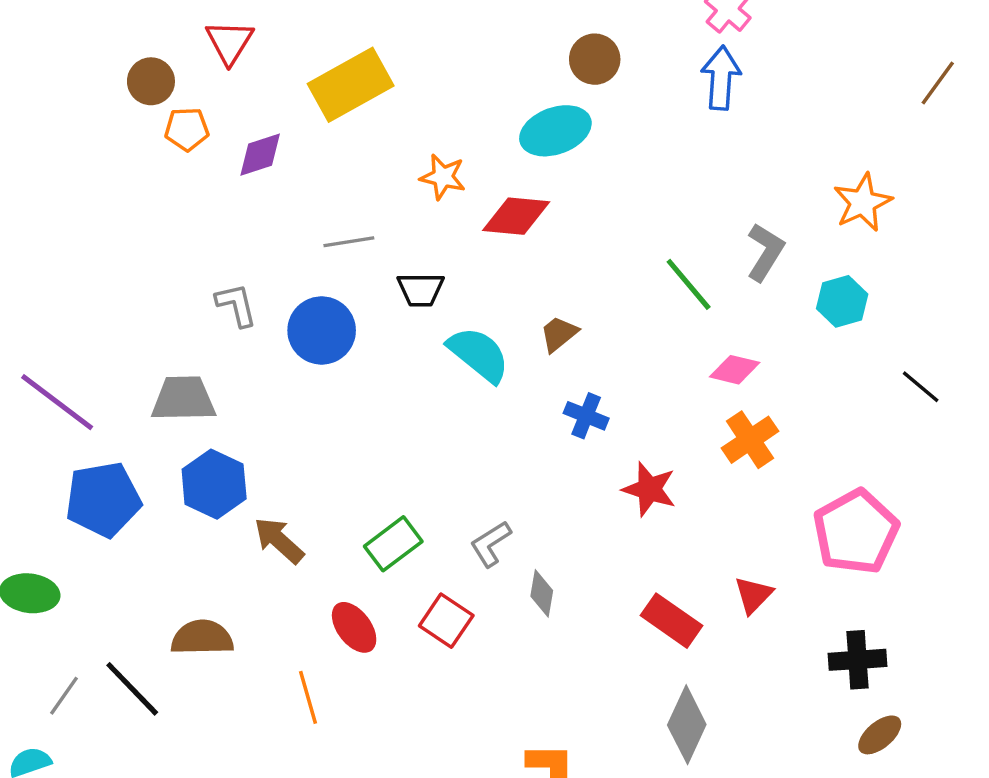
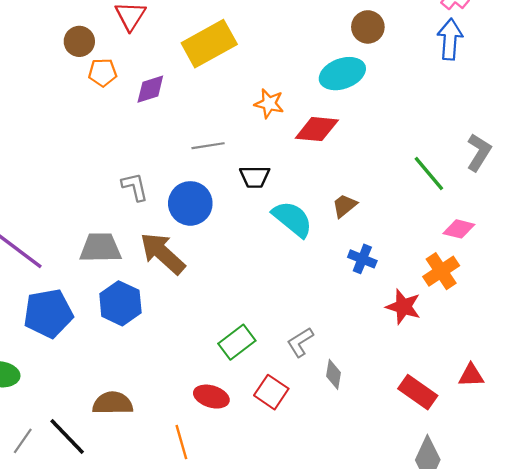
orange cross: (750, 440) -> (441, 271), moved
brown arrow: (279, 540) -> (163, 253), moved, size x1.4
red triangle: (753, 595) -> (471, 375), turned 44
red ellipse: (354, 627) -> (211, 397), turned -36

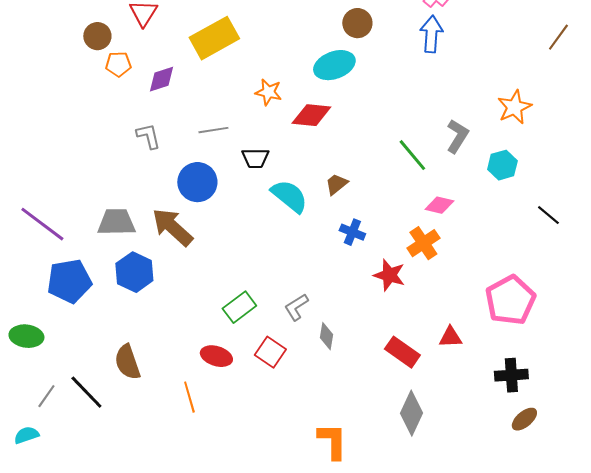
gray L-shape: (135, 187) -> (148, 136), moved
brown semicircle: (113, 403) -> (127, 362), turned -108

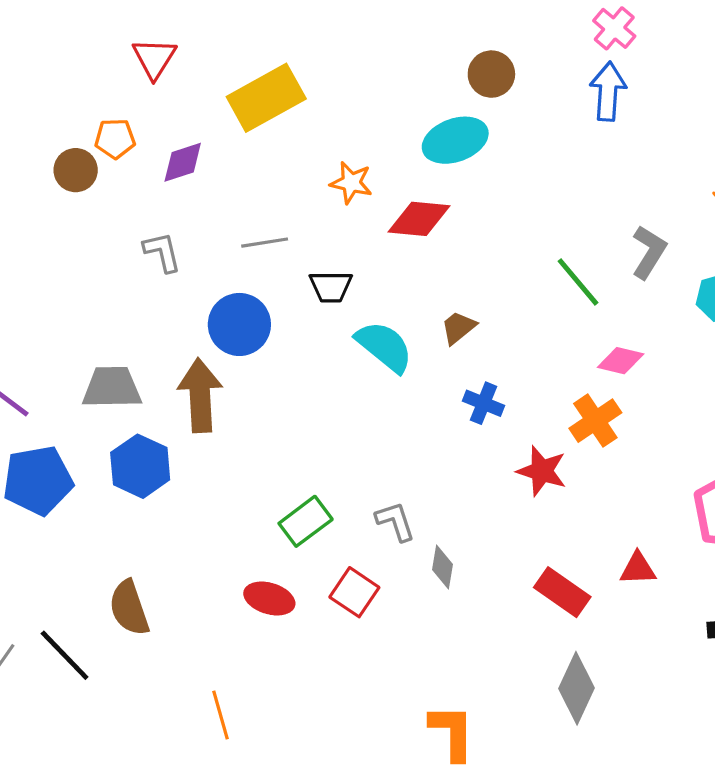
brown circle: (97, 36) -> (76, 170), moved
brown arrow: (172, 227) -> (200, 395), turned 45
gray L-shape: (296, 307) -> (395, 521), turned 104
orange line: (189, 397) -> (221, 715), moved

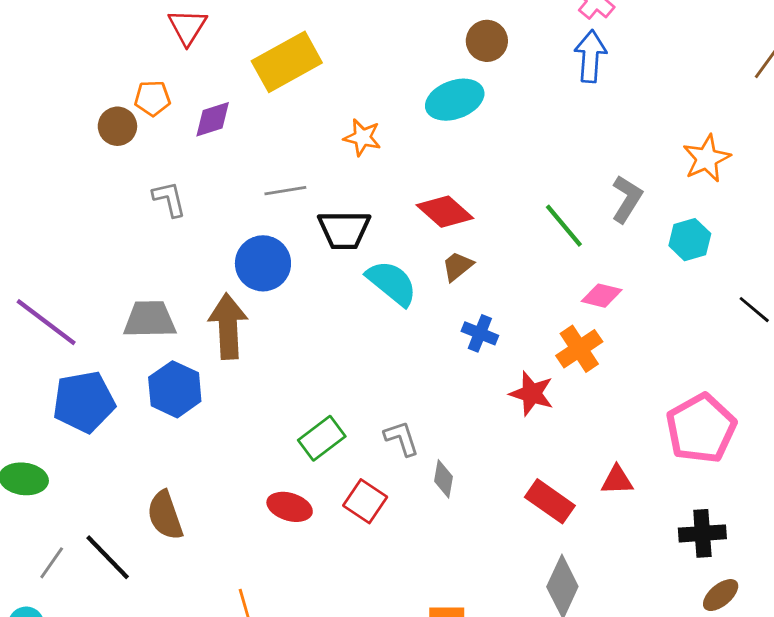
red diamond: (419, 219) -> (445, 212), moved, turned 36
gray L-shape: (162, 252) -> (169, 199), moved
black trapezoid: (331, 287) -> (344, 230), size x1.4

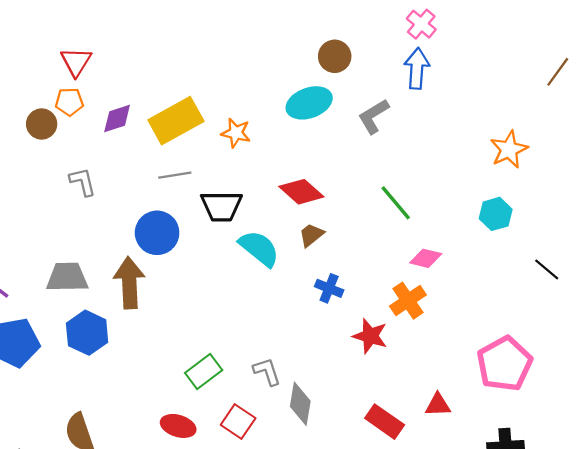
red triangle: (187, 27) -> (76, 62), moved
yellow rectangle: (287, 62) -> (176, 121), moved
gray L-shape: (627, 199) -> (374, 116), moved, turned -153
gray diamond: (444, 479) -> (300, 404), size x1.4

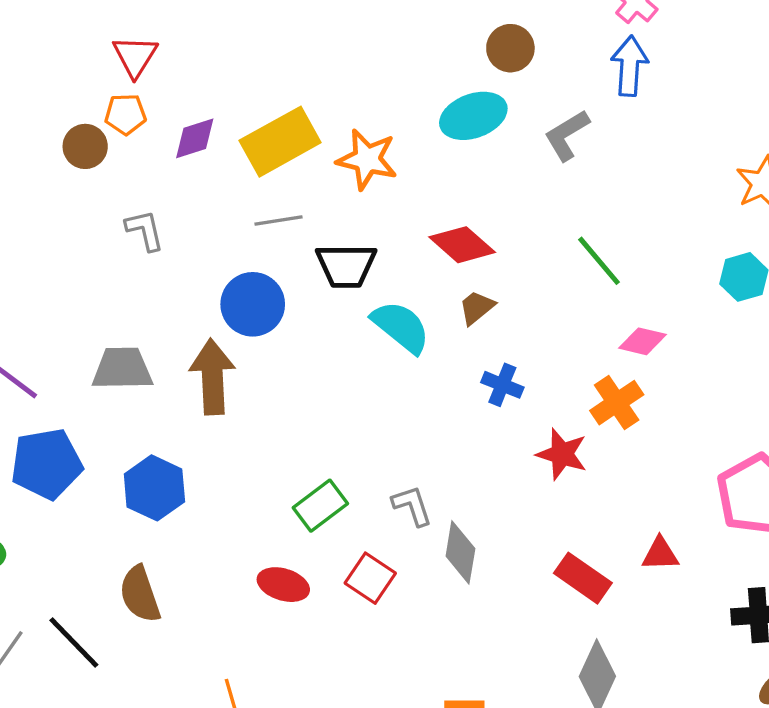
orange star: (236, 133) -> (367, 159), size x1.4
blue hexagon: (87, 333) -> (154, 488), moved

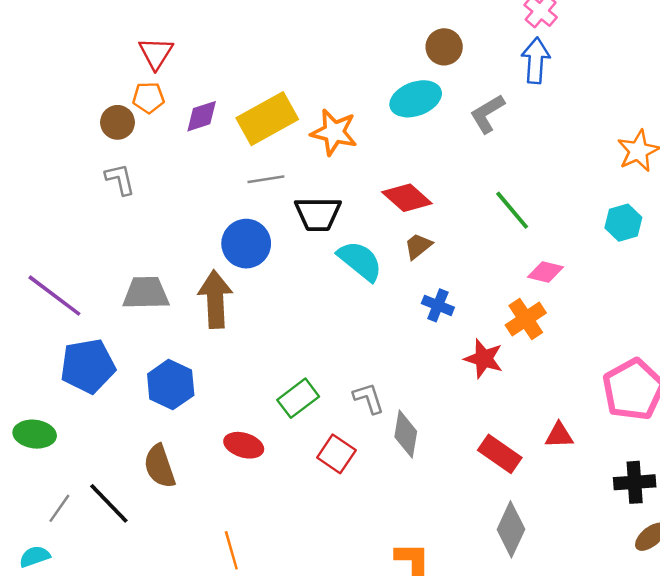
gray L-shape: (145, 230) -> (120, 179), moved
red ellipse: (283, 585) -> (244, 445), moved

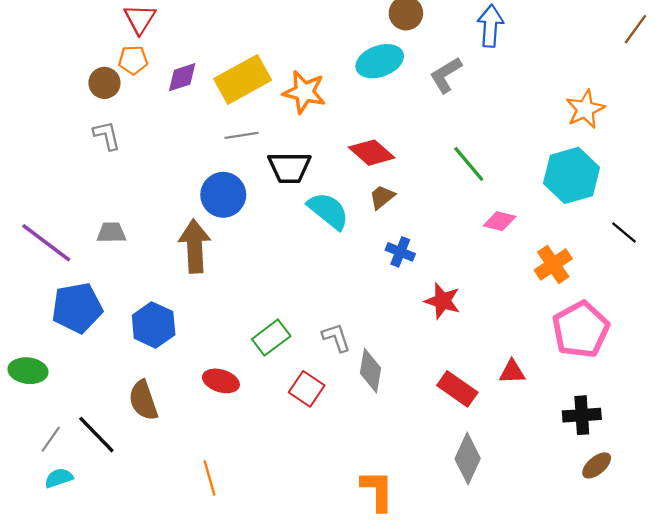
cyan hexagon: (623, 223) -> (572, 175), size x1.6
gray trapezoid: (146, 293) -> (111, 232), moved, size x0.7
orange cross: (526, 319) -> (553, 264), moved
cyan semicircle: (35, 557) -> (59, 478), moved

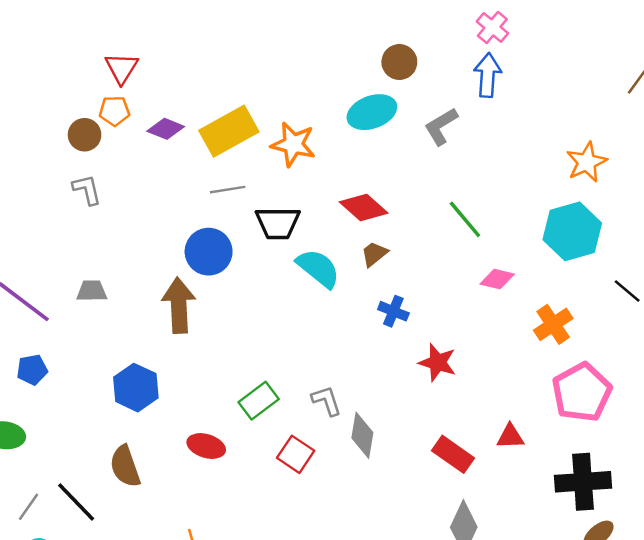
purple diamond: (182, 77) -> (166, 129), turned 40
blue pentagon: (77, 308) -> (32, 370), moved, size x0.6
black cross: (582, 415) -> (583, 482), size x1.4

